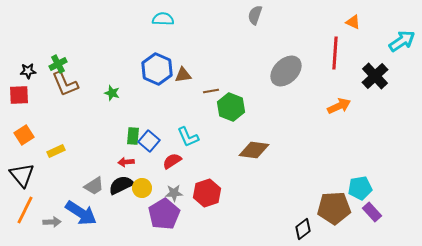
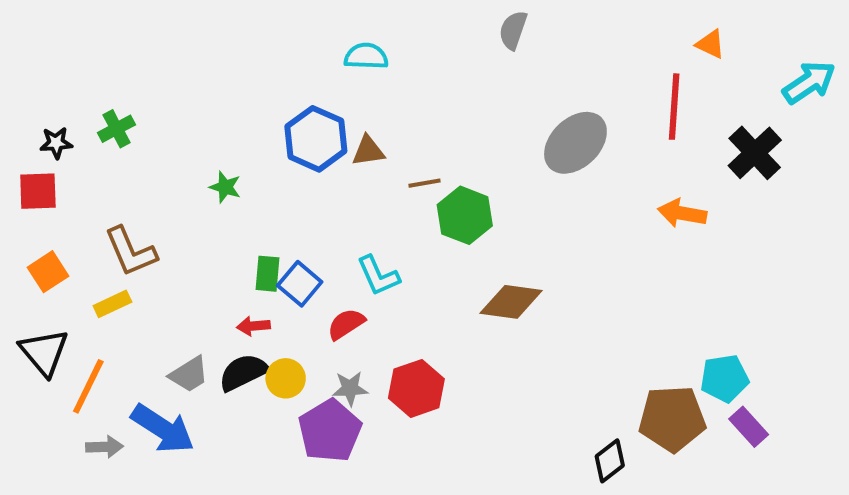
cyan semicircle: (163, 19) -> (366, 56), moved
brown L-shape: (65, 84) -> (131, 252), moved
orange arrow: (339, 106) -> (682, 213), turned -145
orange line: (25, 210) -> (88, 386), moved

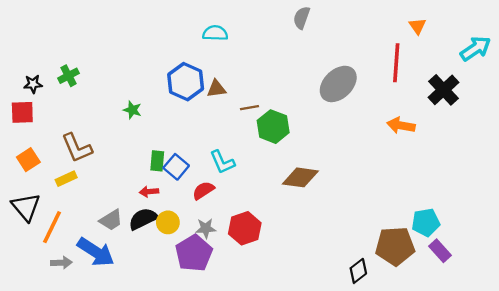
orange triangle: (710, 44) -> (417, 26), turned 30

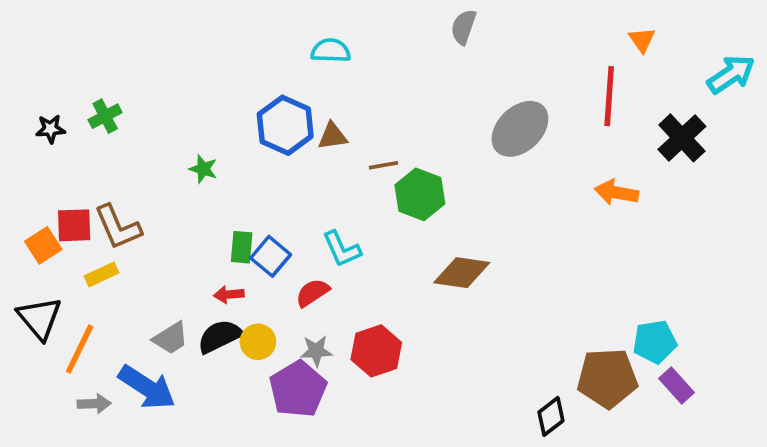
red square: (22, 112) -> (74, 225), moved

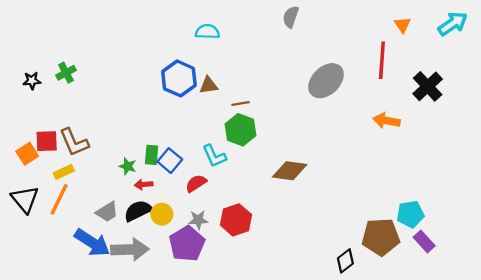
cyan arrow: (731, 74) -> (453, 24), moved
green star: (203, 169) -> (128, 166), moved
green hexagon: (420, 194) -> (240, 130), moved
orange line: (80, 349) -> (59, 199), moved
gray arrow: (94, 404) -> (130, 249), moved, size x1.8

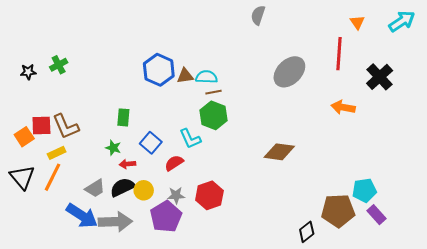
cyan semicircle: (207, 32) -> (206, 77), moved
green rectangle: (152, 155) -> (123, 117), moved
brown diamond: (290, 171) -> (279, 152), moved

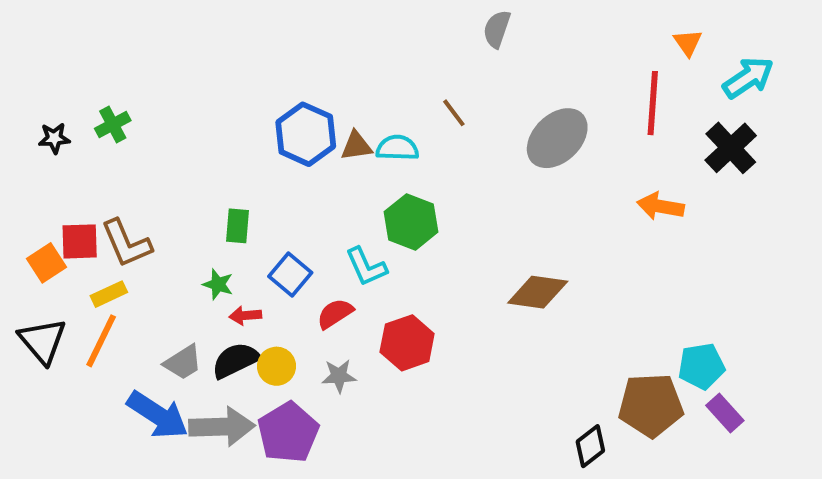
cyan arrow: (402, 21) -> (748, 78), moved
brown line: (214, 92) -> (454, 113), moved, turned 63
red hexagon: (209, 195) -> (407, 343), moved
purple pentagon: (166, 217) -> (288, 432), moved

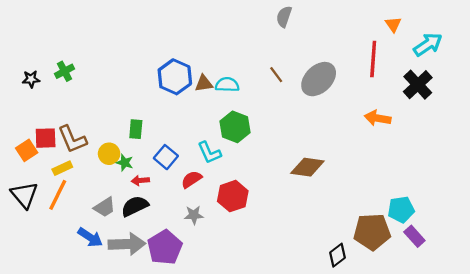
brown line: (454, 113) -> (276, 75), moved
yellow circle: (276, 366) -> (109, 154), moved
blue arrow: (158, 415) -> (90, 237), size x0.7

